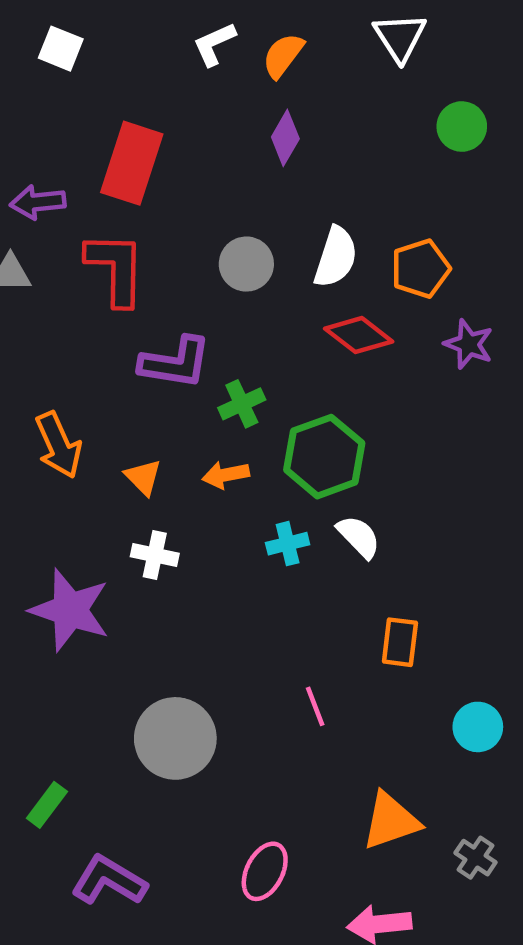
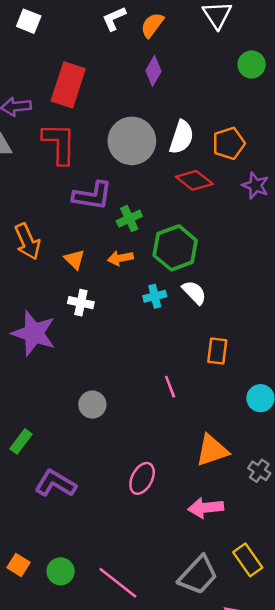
gray circle: (246, 264) -> (132, 141), size x1.6
gray circle: (175, 738) -> (92, 405), size x0.6

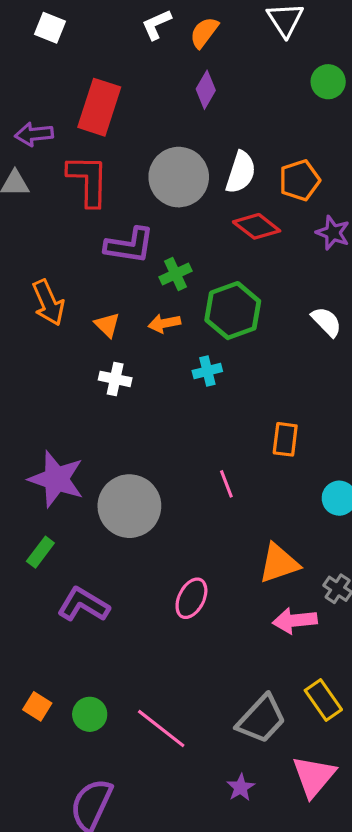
white semicircle: (194, 292) -> (327, 322), moved
purple star: (34, 333) -> (56, 479), moved
gray circle: (92, 405) -> (129, 506), size x1.8
pink arrow: (206, 508) -> (295, 621), moved

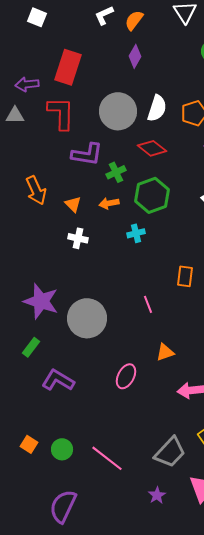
red diamond: (257, 226) -> (152, 148), moved
orange triangle: (279, 563) -> (165, 352), moved, size x0.7

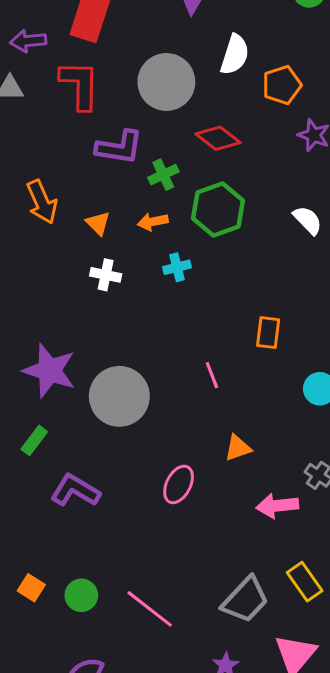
white semicircle: (157, 108) -> (235, 55), moved
cyan cross: (136, 233) -> (177, 267), moved

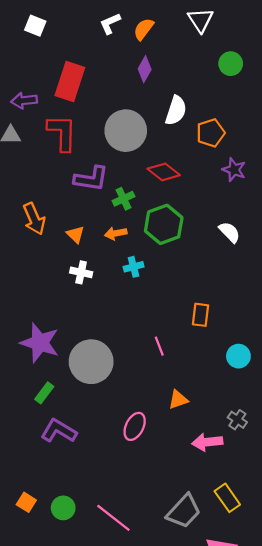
green rectangle: (34, 440) -> (44, 393), moved

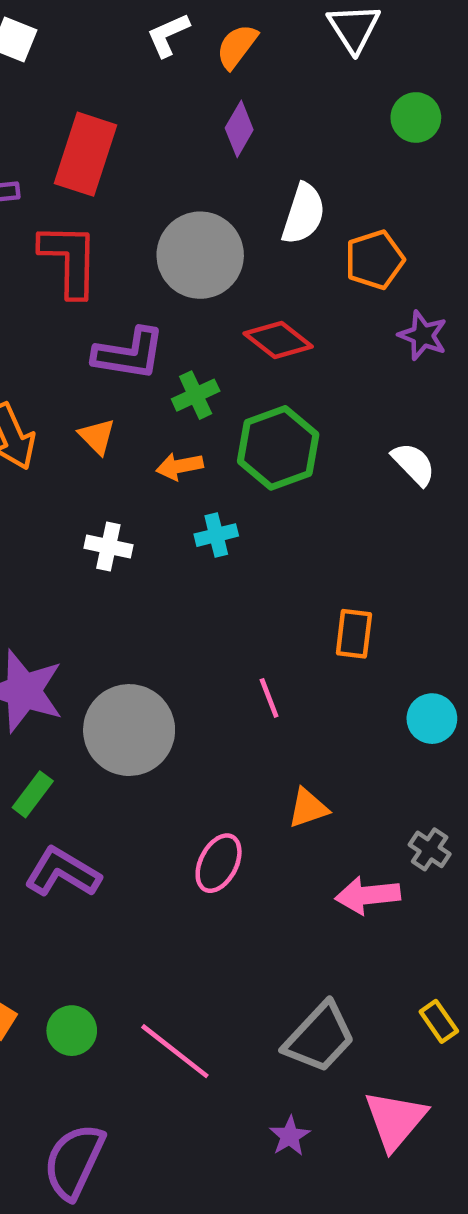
orange triangle: (75, 234) -> (97, 436), moved
yellow rectangle: (227, 498) -> (439, 1021), moved, size x0.7

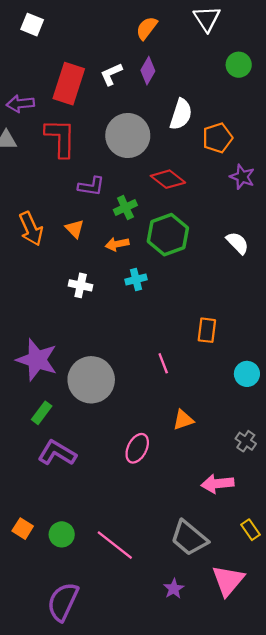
white L-shape: (168, 35) -> (111, 74), moved
purple L-shape: (129, 354) -> (91, 186), size x0.7
pink arrow: (368, 895) -> (217, 484), moved
gray trapezoid: (319, 1037) -> (189, 538), turned 87

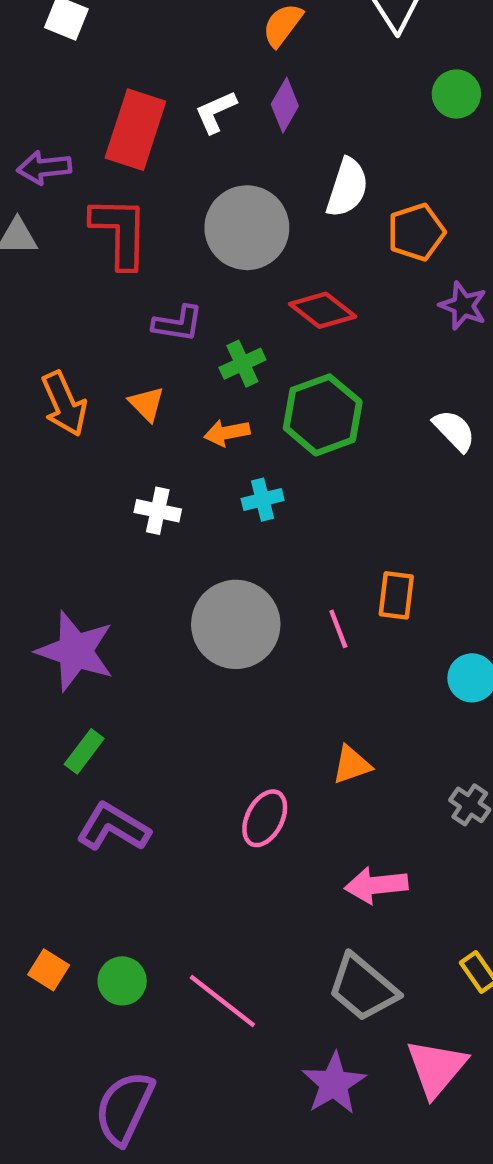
pink line: (163, 363) -> (338, 629), moved
gray circle: (91, 380) -> (236, 624), moved
pink arrow: (217, 484) -> (376, 885), moved
purple star: (174, 589) -> (334, 1083), size x1.6

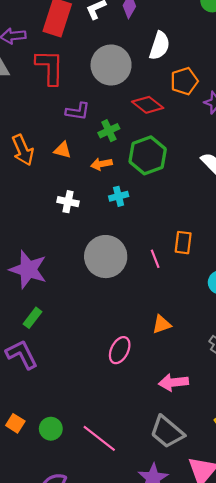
orange pentagon: (416, 232) -> (184, 81), moved
orange triangle: (147, 404) -> (63, 150), turned -30
purple L-shape: (113, 827) -> (22, 354), moved, turned 32

